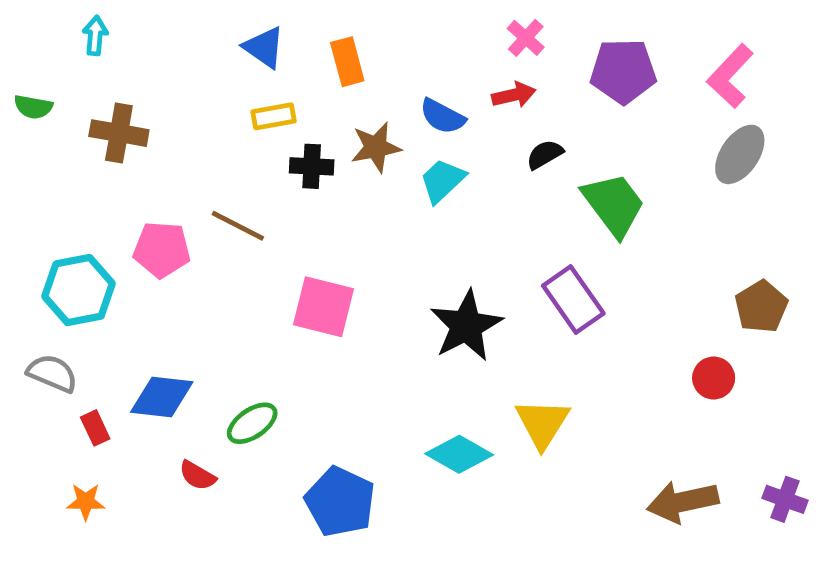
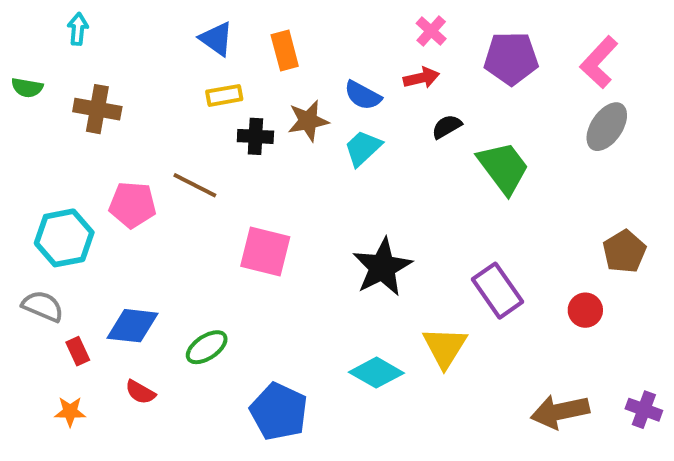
purple rectangle: (573, 300) -> (497, 291), moved
red semicircle: (197, 476) -> (140, 392), moved

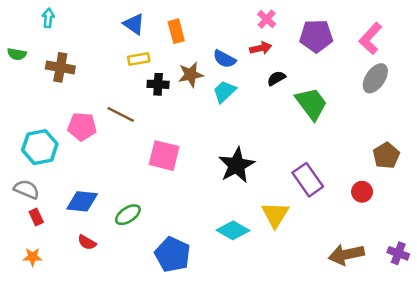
red rectangle: (78, 351) -> (36, 217), moved
orange star: (70, 412) -> (33, 257), moved

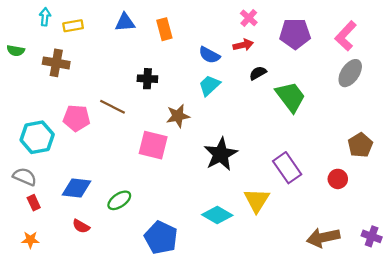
blue triangle: (134, 24) -> (125, 22), turned -40
yellow rectangle: (139, 59) -> (73, 26), moved
brown star: (191, 75) -> (178, 116), moved

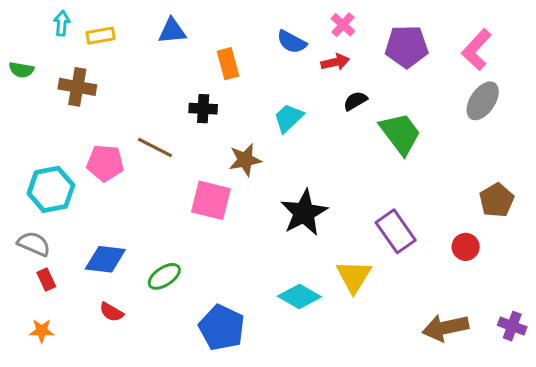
orange rectangle: (164, 29) -> (228, 64), moved
blue semicircle: (209, 55) -> (292, 42), moved

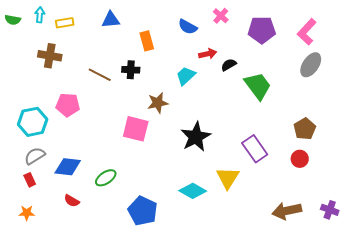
red arrow: (335, 62) -> (208, 54), moved
green semicircle: (21, 70) -> (13, 20), moved
brown line: (155, 147) -> (100, 75), moved
brown pentagon: (497, 200) -> (305, 129), moved
gray semicircle: (34, 244) -> (35, 156), moved, turned -55

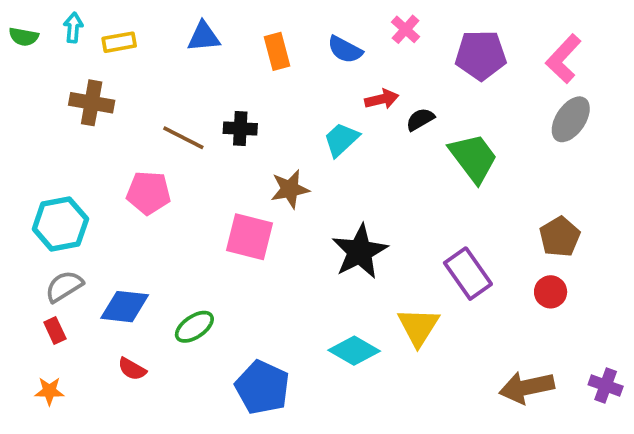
orange rectangle: (147, 41) -> (277, 51), moved
pink pentagon: (68, 105) -> (149, 193), moved

